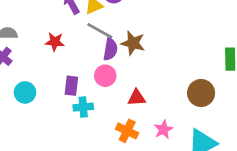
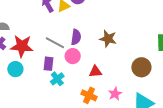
gray line: (100, 31) -> (55, 43), moved
red star: (55, 42) -> (22, 46), moved, size x1.6
brown star: (133, 43) -> (108, 39), moved
cyan cross: (83, 107) -> (57, 79), turned -32

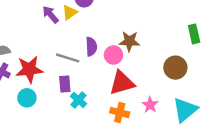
pink circle: (73, 56) -> (113, 55), moved
red triangle: (95, 71) -> (122, 83), size x1.6

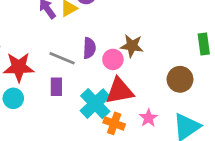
cyan cross: (78, 100) -> (95, 104), moved, size x1.6

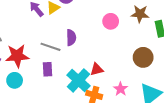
brown star: (132, 46) -> (140, 14), moved
pink circle: (113, 59) -> (111, 21), moved
red triangle: (120, 91) -> (97, 69), size x0.6

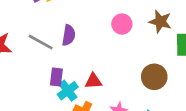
purple rectangle: (47, 69) -> (56, 77), moved
cyan cross: (78, 80) -> (68, 91), size x0.7

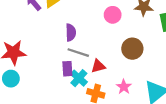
gray line: (41, 42) -> (78, 53), moved
brown circle: (154, 77) -> (132, 49), moved

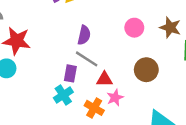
cyan cross: (79, 78) -> (63, 95), moved
pink star: (124, 87) -> (115, 98), moved

